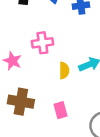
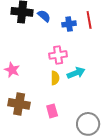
pink cross: (42, 43) -> (58, 55), moved

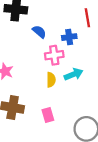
blue semicircle: (44, 16) -> (39, 32), moved
blue cross: (69, 24) -> (69, 37), moved

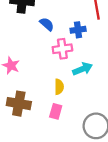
yellow semicircle: (51, 80) -> (59, 87), moved
pink rectangle: (48, 115) -> (56, 111), turned 32

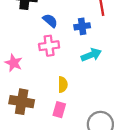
pink cross: (62, 49) -> (49, 46), moved
cyan arrow: (83, 69) -> (91, 55), moved

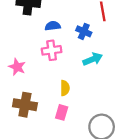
blue semicircle: (50, 21) -> (53, 26), turned -48
blue cross: (82, 26) -> (84, 31), turned 32

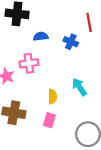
pink cross: (52, 50) -> (29, 63), moved
cyan arrow: (93, 59) -> (79, 87), moved, turned -102

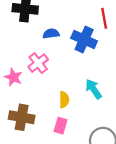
blue cross: (71, 42) -> (84, 40), size x1.5
pink cross: (29, 63) -> (38, 63), turned -30

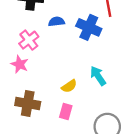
pink cross: (38, 63) -> (29, 40), moved
yellow semicircle: (64, 100) -> (69, 86), turned 56

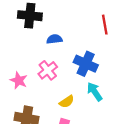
blue cross: (89, 27) -> (86, 64), moved
pink cross: (29, 40) -> (48, 70), moved

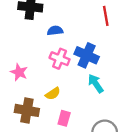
pink cross: (48, 70) -> (60, 59), moved, turned -30
yellow semicircle: (67, 102) -> (53, 94), moved

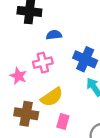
pink cross: (60, 59) -> (43, 63), moved, turned -36
yellow semicircle: (53, 94) -> (52, 97), size x1.5

